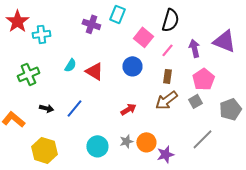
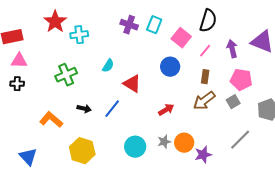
cyan rectangle: (117, 14) -> (154, 25), moved
red triangle: (94, 71) -> (132, 84), moved
pink pentagon: (203, 79) -> (241, 80), turned -30

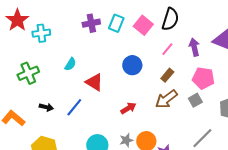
purple cross: (129, 25) -> (91, 23), turned -30
pink square: (181, 38) -> (143, 25), moved
brown rectangle: (205, 77) -> (167, 75), turned 32

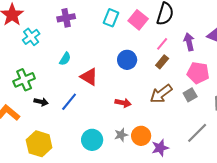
purple cross: (91, 23) -> (66, 18), moved
cyan cross: (41, 33) -> (31, 37), moved, turned -30
green cross: (28, 73) -> (24, 80), moved
brown rectangle: (167, 75) -> (162, 62), moved
red arrow: (128, 108) -> (123, 103), turned 42

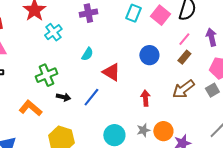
red arrow: (123, 103) -> (145, 98), turned -105

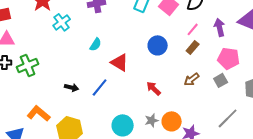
green cross: (46, 75) -> (28, 65), moved
brown arrow: (183, 89) -> (192, 79), size x0.7
red arrow: (145, 98) -> (154, 88), turned -42
orange L-shape: (30, 108) -> (39, 113), moved

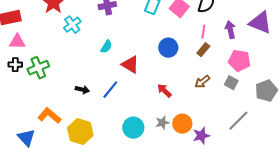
pink line: (193, 29) -> (203, 32), turned -32
gray square: (221, 80) -> (231, 83), turned -32

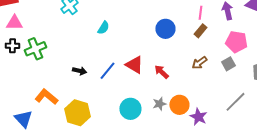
red triangle: (130, 65) -> (134, 65), moved
gray square: (231, 83) -> (228, 64), turned 32
purple star: (201, 136) -> (198, 117), turned -30

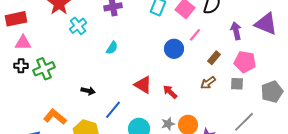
pink line: (200, 13) -> (195, 35), moved, turned 32
brown rectangle: (200, 31) -> (214, 58), moved
gray square: (228, 64) -> (237, 84), turned 32
blue line: (107, 71) -> (113, 110), moved

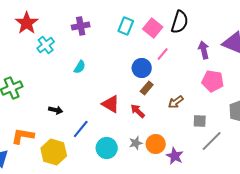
brown rectangle: (214, 58) -> (147, 88), moved
gray square: (237, 84) -> (200, 121), moved
orange L-shape: (55, 117) -> (23, 136), turned -30

